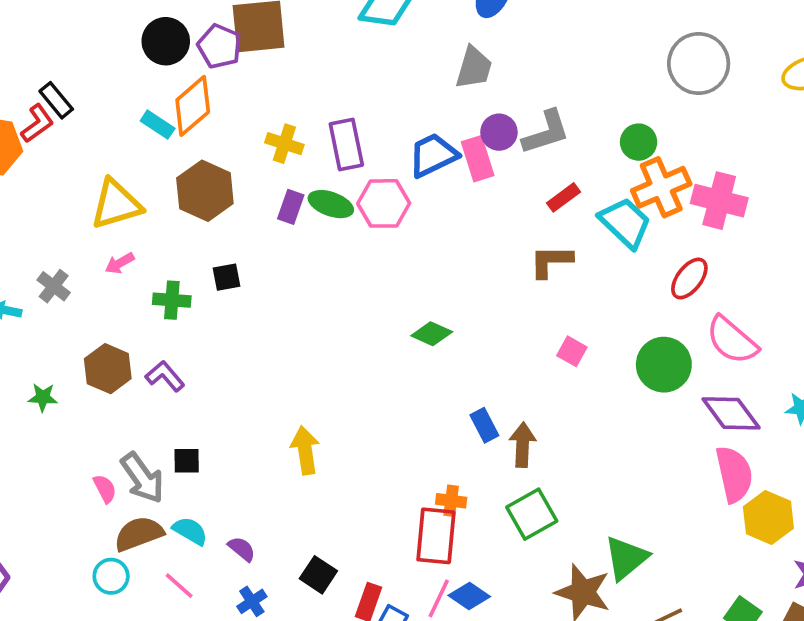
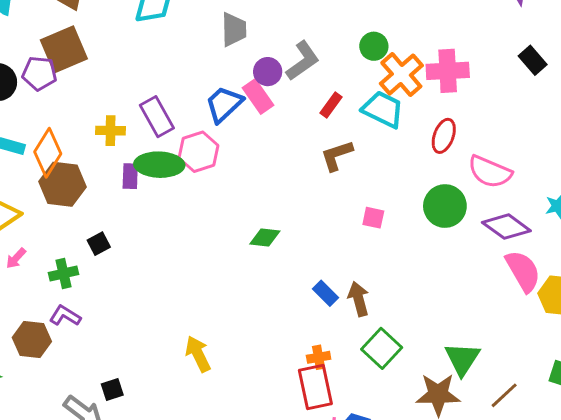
orange diamond: (193, 106) -> (48, 153), moved
green ellipse: (331, 204) -> (159, 165), size x1.4
purple L-shape: (165, 376) -> (65, 316), moved

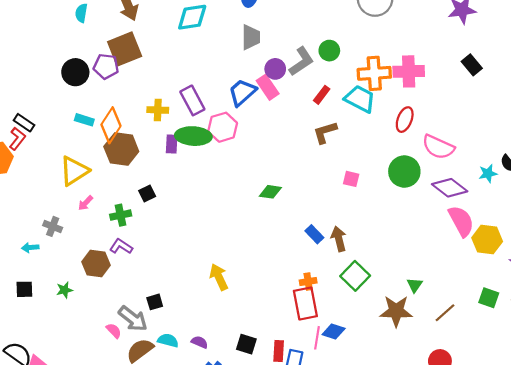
green circle: (374, 46) -> (329, 51), moved
orange cross: (401, 75) -> (374, 73), turned 36
green triangle: (462, 359) -> (415, 285), size x0.6

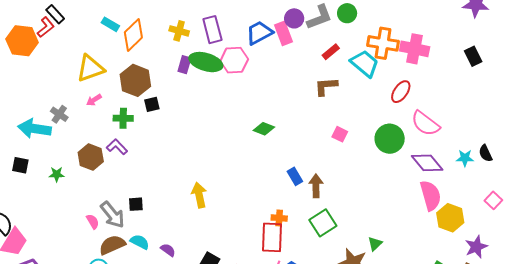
brown hexagon: (121, 149) -> (135, 80), moved
cyan arrow: (30, 248) -> (34, 129), size x2.0

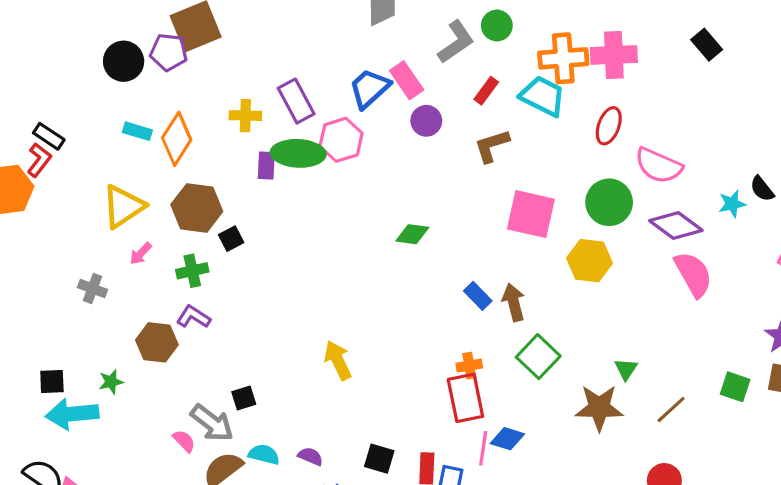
purple circle: (294, 18) -> (426, 121), moved
cyan arrow: (34, 129) -> (72, 414), moved
pink square: (340, 134) -> (531, 214), size x2.0
yellow hexagon: (450, 218) -> (590, 261), moved

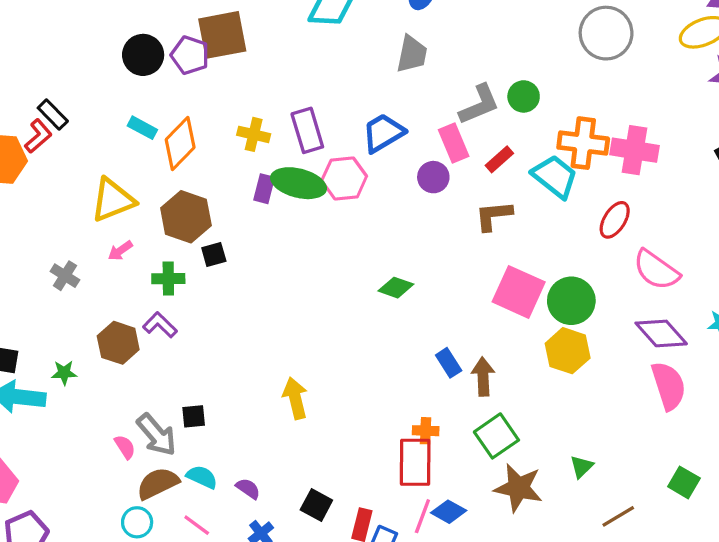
pink rectangle: (407, 80) -> (454, 143), moved
green circle: (609, 202) -> (571, 301), moved
green square: (735, 387) -> (684, 482), moved
brown star: (599, 408) -> (518, 488), moved

